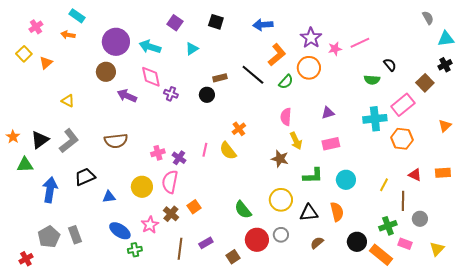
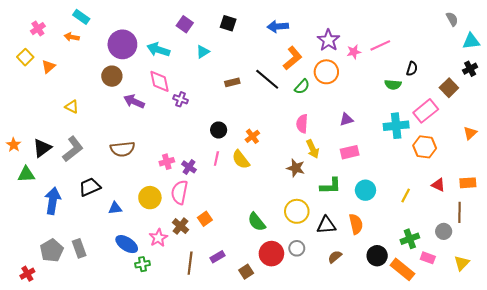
black semicircle: (390, 65) -> (412, 69), turned 56
black circle: (207, 95) -> (219, 130), moved
brown line: (403, 201) -> (460, 212), moved

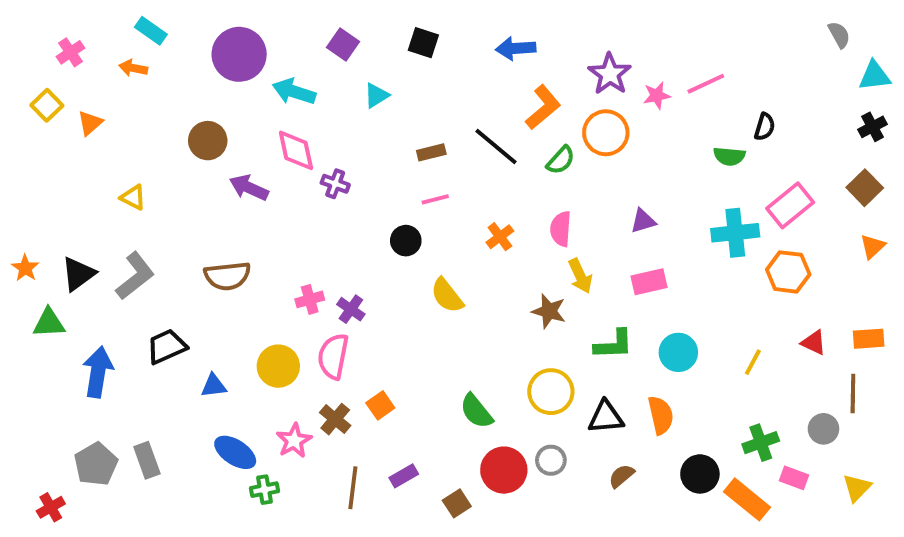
purple circle: (122, 44) -> (239, 54), moved
brown square: (449, 88) -> (865, 188), moved
orange cross: (252, 136) -> (500, 237), moved
pink line: (216, 158) -> (435, 199), moved, turned 64

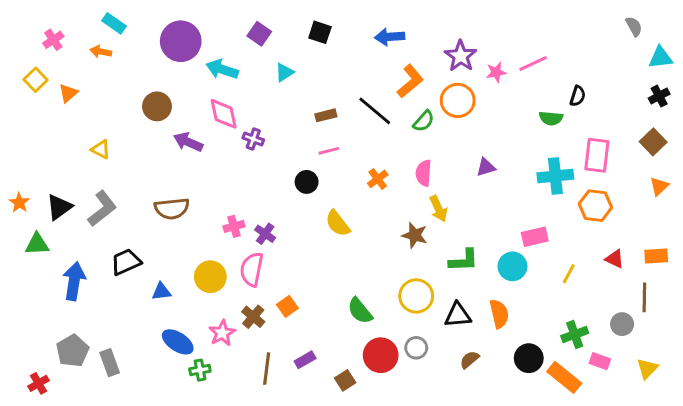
pink rectangle: (790, 205) -> (597, 155), turned -44
pink rectangle: (649, 282) -> (535, 237), moved
gray rectangle: (147, 460) -> (110, 363), moved

